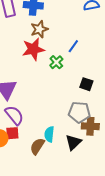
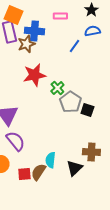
brown star: (39, 29) -> (26, 44), moved
blue line: (73, 46) -> (74, 46), moved
gray pentagon: (79, 112) -> (70, 102), moved, turned 30
red square: (12, 133) -> (24, 174), moved

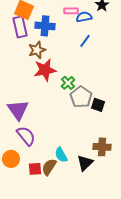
blue semicircle: (92, 31) -> (84, 17), moved
brown star: (26, 44) -> (37, 50), moved
cyan semicircle: (50, 160) -> (61, 155), turned -35

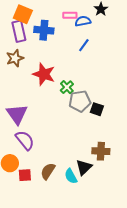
brown star: (37, 50) -> (15, 58), moved
red star: (45, 70) -> (44, 74), turned 30
gray pentagon: (81, 97) -> (80, 101), turned 30
cyan semicircle: (61, 155) -> (71, 176), moved
red square: (35, 169) -> (25, 175), moved

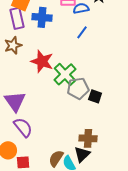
green cross: (67, 87) -> (65, 74), size x1.6
brown cross: (101, 151) -> (88, 138), moved
brown semicircle: (48, 171) -> (56, 158), moved

